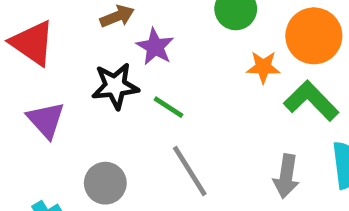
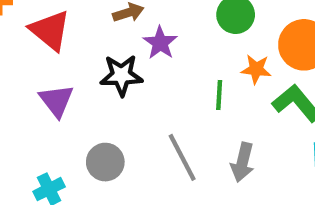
green line: (169, 107) -> (219, 95), moved, turned 56
gray arrow: (286, 176) -> (242, 162), moved

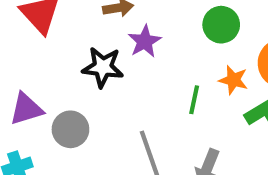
purple triangle: (56, 101) -> (26, 109), moved, turned 42
gray circle: (105, 162) -> (70, 129), moved

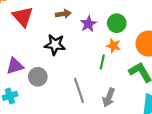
purple star: (145, 41) -> (88, 24), moved
orange star: (233, 80) -> (114, 46), moved

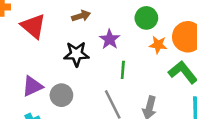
purple star: (88, 24) -> (110, 39), moved
orange star: (114, 46) -> (158, 45), moved
green line: (102, 62) -> (123, 70), moved

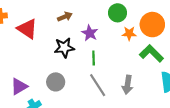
green line: (123, 70) -> (94, 58), moved
purple triangle: (32, 86) -> (19, 86), moved

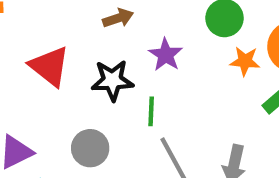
red triangle: (27, 29) -> (49, 66), moved
green line: (94, 58) -> (151, 111), moved

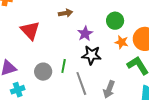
black star: (112, 80) -> (91, 55), moved
green line: (151, 111) -> (64, 66), moved

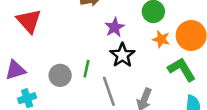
red triangle: (30, 30) -> (29, 21), moved
black star: (91, 55) -> (122, 55), turned 30

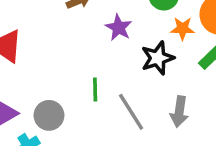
black star: (122, 55) -> (158, 58), moved, turned 30
gray circle: (60, 75) -> (49, 115), moved

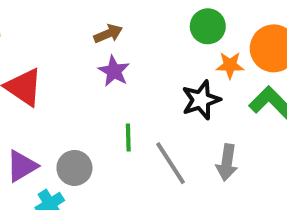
purple star: (119, 28) -> (114, 71), moved

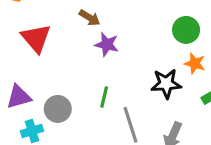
brown arrow: (108, 34) -> (90, 18), moved, turned 40
purple star: (114, 71) -> (107, 44), turned -30

